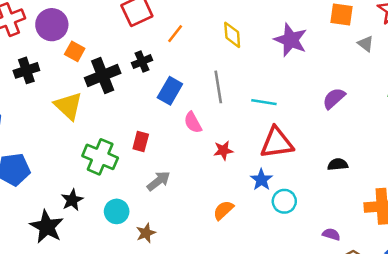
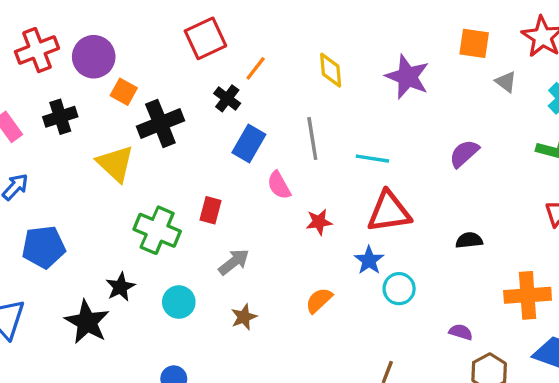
black cross: (142, 62) -> (227, 98), moved, turned -30
brown star: (146, 233) -> (244, 317), moved

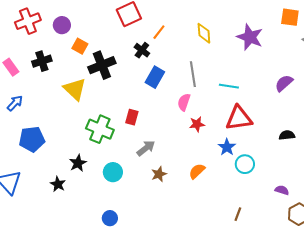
purple circle: (94, 57) -> (62, 25), size x0.7
pink semicircle: (279, 185) -> (184, 102), moved, turned 48
brown star: (244, 317) -> (159, 174), moved
black star: (87, 322) -> (58, 184), size x0.6

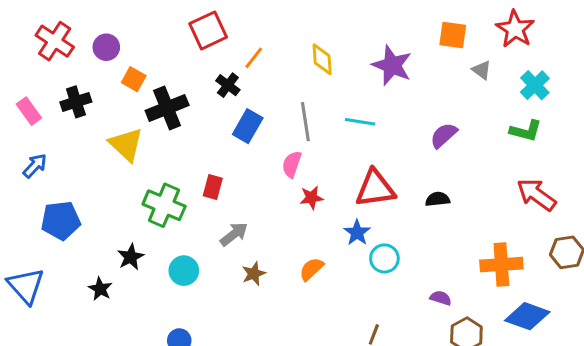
red cross: (28, 21) -> (55, 41), turned -35
cyan line: (229, 86) -> (360, 122), moved
black semicircle: (287, 135) -> (438, 199), moved

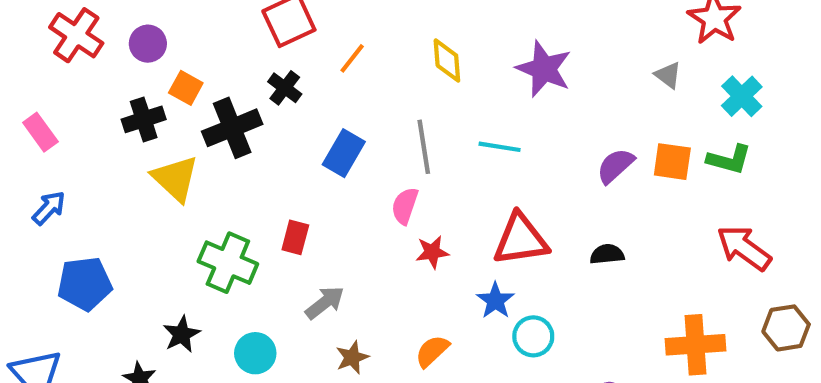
orange square: (453, 35) -> (672, 162), moved
black cross: (228, 85) -> (285, 88), moved
black cross: (76, 102) -> (144, 119), moved

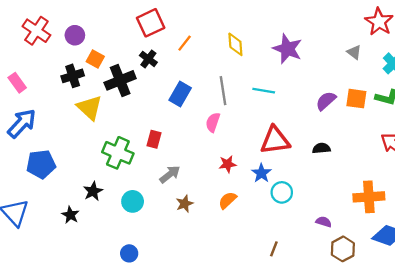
blue arrow: (49, 208) -> (22, 123), size x1.6
red star: (432, 252) -> (228, 164), moved

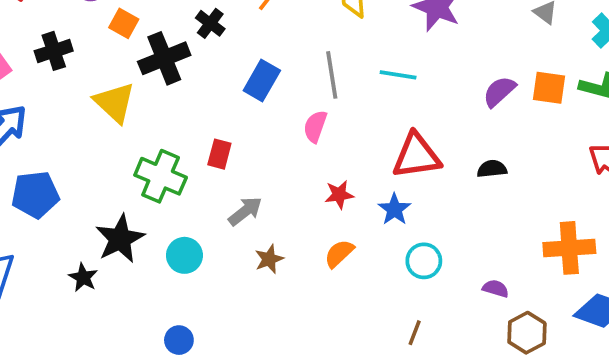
black cross: (73, 76) -> (54, 51), moved
black star: (93, 191) -> (120, 239), size x1.5
cyan circle: (282, 192) -> (424, 261), moved

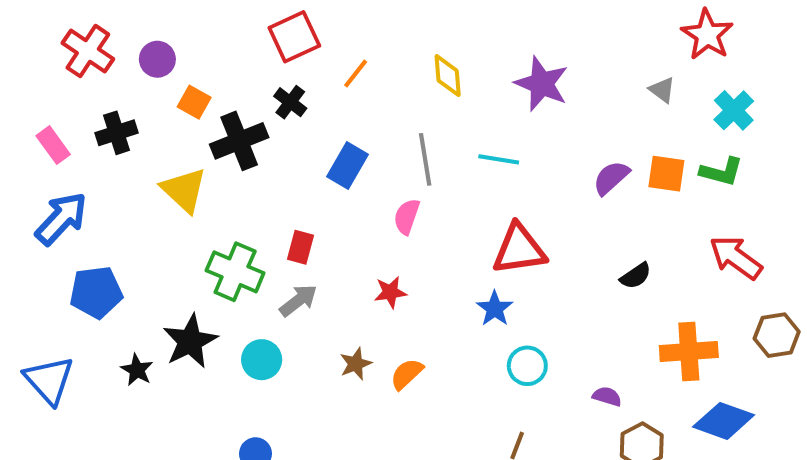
black semicircle: (492, 169) -> (636, 276), moved, turned 152
red star: (339, 195) -> (390, 292), moved
gray arrow: (245, 211) -> (298, 300), moved
orange semicircle: (339, 254) -> (407, 374), moved
black star: (83, 277) -> (137, 370), moved

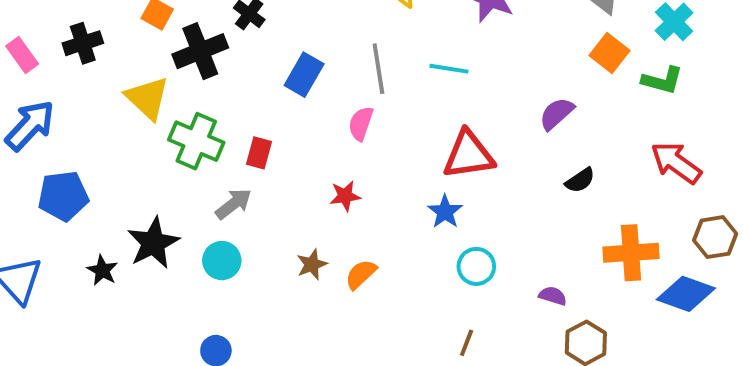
orange square: (666, 174) -> (609, 53), moved, turned 30
purple semicircle: (611, 178) -> (557, 114), moved
green cross: (235, 272) -> (196, 141), moved
gray arrow: (298, 300) -> (234, 204), moved
blue diamond: (724, 421) -> (686, 294), moved

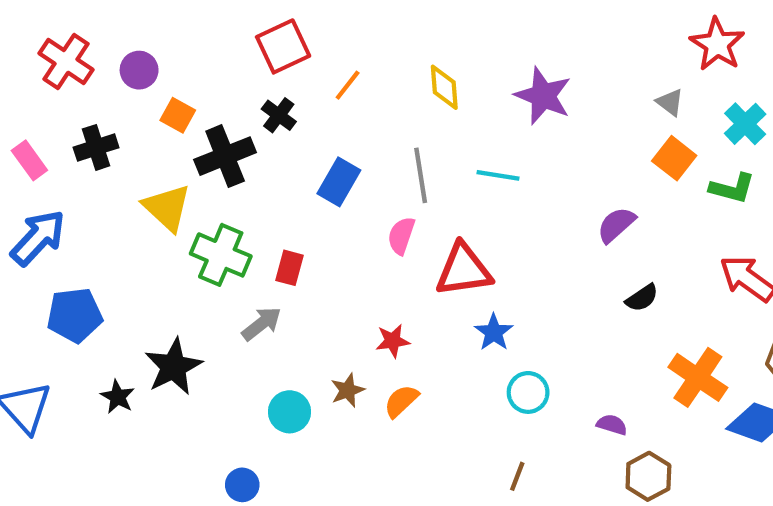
red triangle: (468, 155) -> (464, 270), moved
red star: (345, 196) -> (393, 341), moved
orange cross: (631, 253) -> (698, 377), turned 38
cyan circle: (222, 261) -> (290, 412), moved

